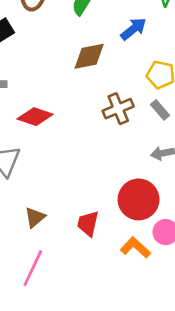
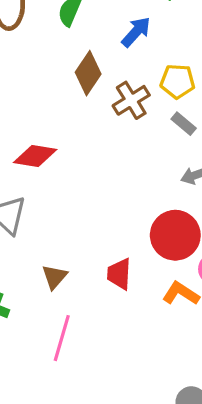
brown diamond: (89, 56) -> (88, 73), turned -36
brown cross: (118, 109) -> (131, 100), moved

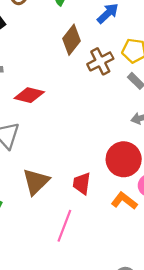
brown triangle: (54, 277) -> (36, 182), size x1.5
pink line: (62, 338) -> (64, 226), moved

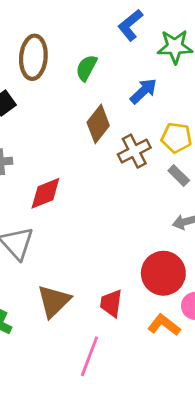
red diamond: (29, 95) -> (45, 193), turned -36

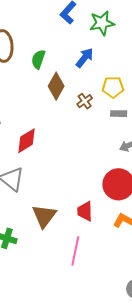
green semicircle: (86, 68) -> (38, 59), moved
brown cross: (134, 151) -> (85, 101), size x0.7
gray rectangle: (179, 175) -> (119, 114), turned -35

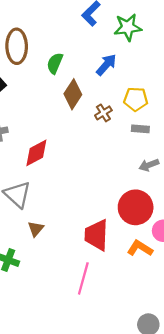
red trapezoid: (85, 211) -> (97, 235), size x1.4
brown triangle: (44, 216) -> (36, 229), moved, size x0.6

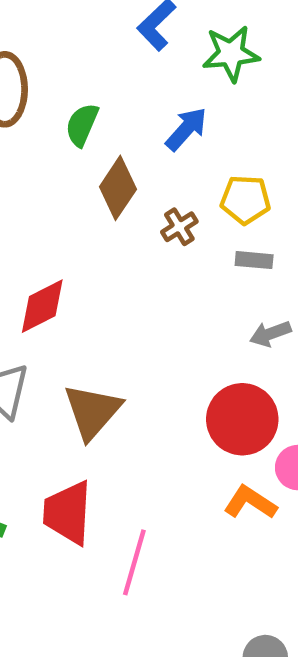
brown triangle: (36, 229) -> (92, 411), moved, size x1.8
red trapezoid: (97, 235) -> (68, 513), moved

